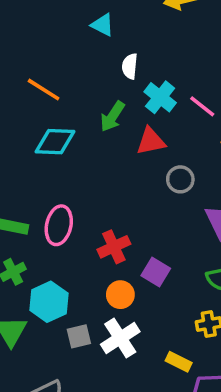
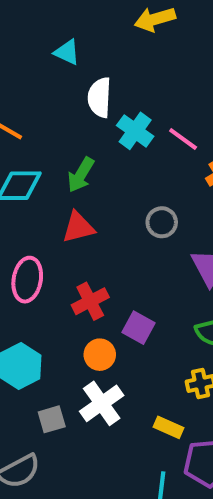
white semicircle: (130, 66) -> (100, 97), size x1.4
green arrow: (112, 116) -> (81, 175), moved
red triangle: (151, 141) -> (78, 227), moved
gray square: (79, 336) -> (52, 419), moved

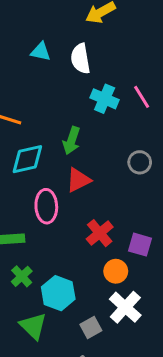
white semicircle: (100, 97) -> (80, 59), moved
pink line: (183, 139) -> (142, 97), turned 35
pink ellipse: (27, 280) -> (46, 206), moved

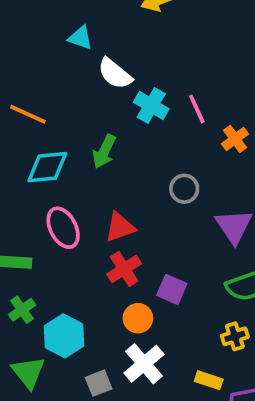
white semicircle: (80, 59) -> (115, 74), moved, turned -48
red triangle: (78, 180) -> (120, 227), moved
pink ellipse: (46, 206) -> (63, 228), turned -32

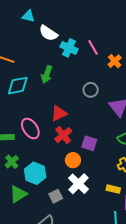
pink ellipse: (63, 228) -> (30, 128), moved
green triangle: (28, 372) -> (18, 194), turned 42

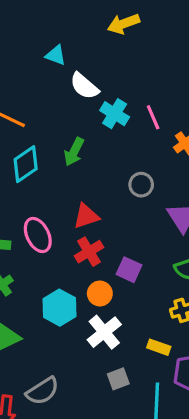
cyan diamond: (18, 86) -> (26, 164), turned -30
cyan hexagon: (35, 173) -> (59, 308), moved
gray square: (56, 196) -> (118, 379), moved

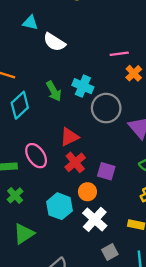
cyan cross: (115, 114) -> (83, 86), moved
pink line: (153, 117) -> (119, 54), moved, turned -66
green arrow: (74, 152) -> (54, 91), turned -48
gray circle: (141, 185) -> (106, 108), size x1.6

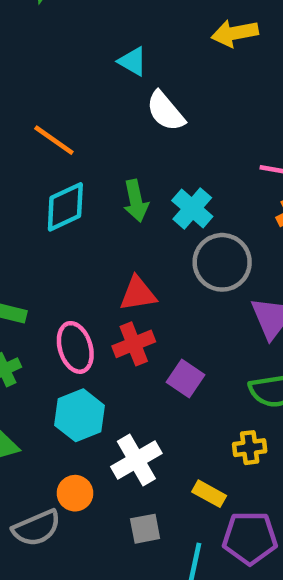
pink ellipse: (36, 156) -> (75, 347), moved
orange circle: (87, 192) -> (75, 493), moved

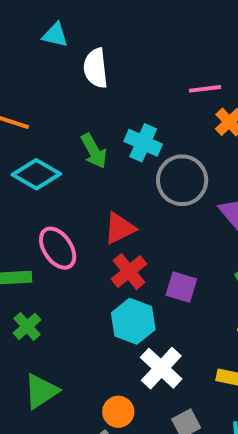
white semicircle: (165, 111) -> (96, 68), turned 51
cyan diamond: (65, 207) -> (36, 174), turned 72
pink ellipse: (75, 347) -> (58, 248), moved
cyan hexagon: (79, 415) -> (133, 321), moved

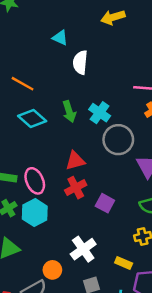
pink ellipse: (58, 248) -> (35, 181), moved
cyan hexagon: (133, 321) -> (35, 213), moved

